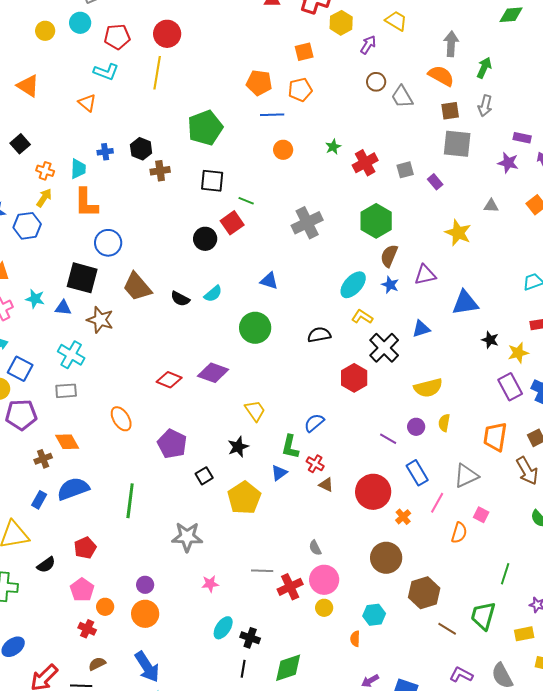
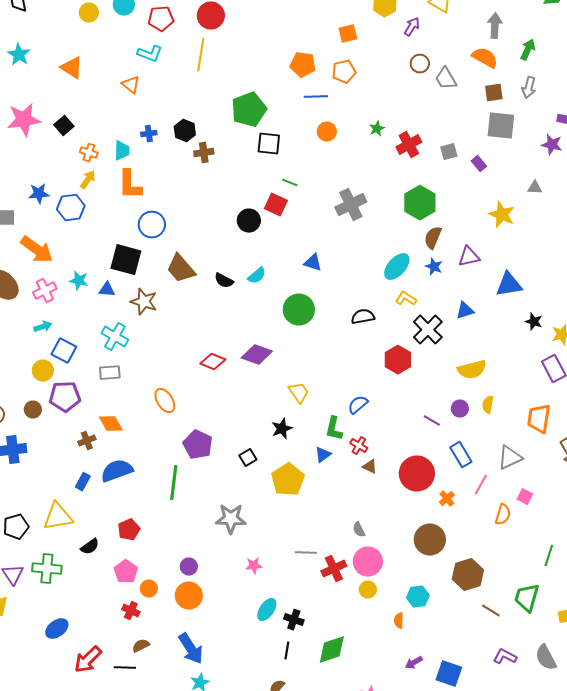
black square: (212, 181) -> (269, 144), moved
red square: (232, 223) -> (276, 205), turned -30
purple pentagon: (172, 444) -> (198, 445), moved

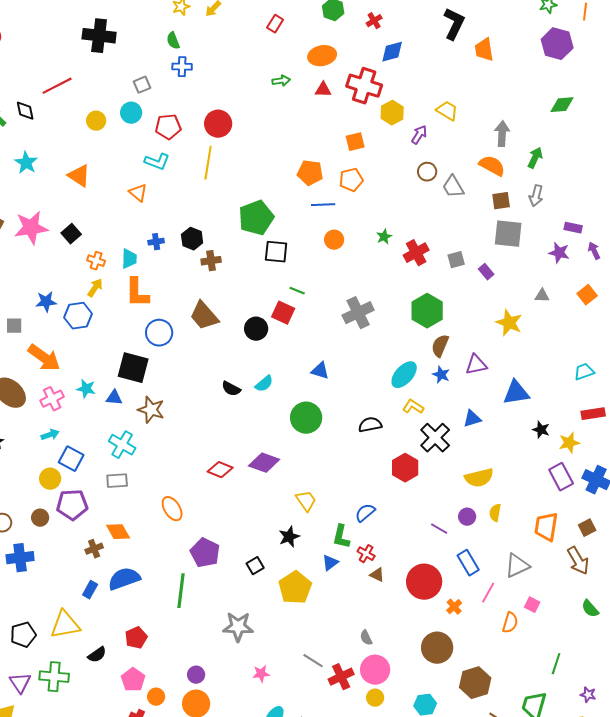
brown trapezoid: (181, 269) -> (204, 316), moved
gray line: (306, 553) -> (313, 661), turned 30

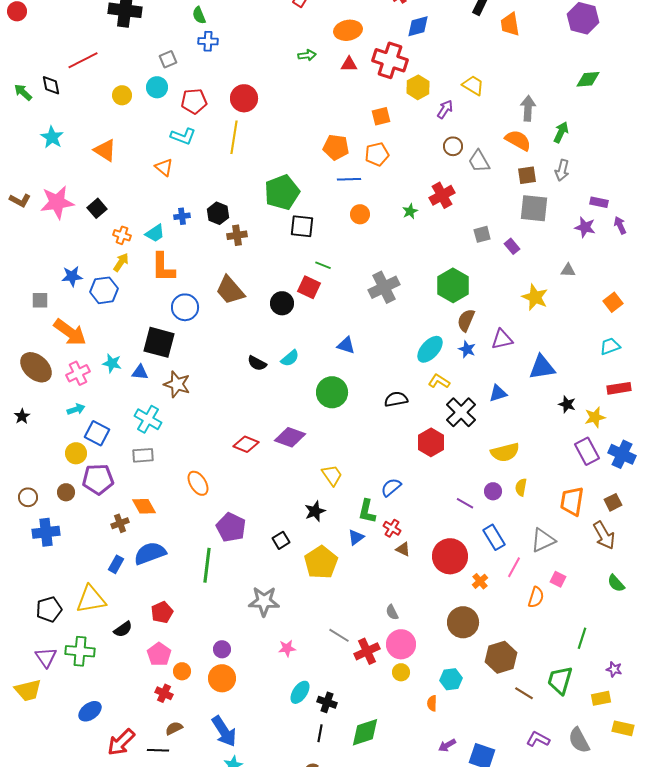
red cross: (416, 253) -> (442, 195), moved
cyan trapezoid: (129, 259) -> (155, 233), turned 55
orange square: (587, 295) -> (613, 302), moved

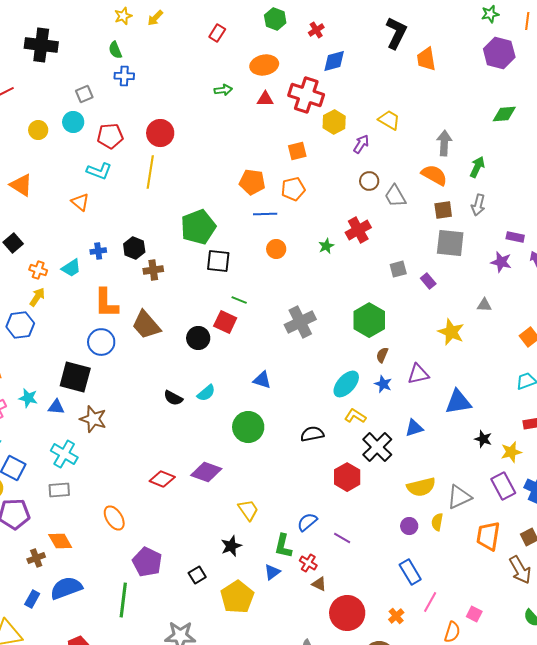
orange L-shape: (163, 267) -> (106, 303), moved
brown semicircle: (466, 320) -> (382, 355), size x0.7
purple line: (465, 503) -> (342, 538), moved
gray triangle: (543, 540) -> (459, 497), moved
red circle: (450, 556) -> (347, 613), moved

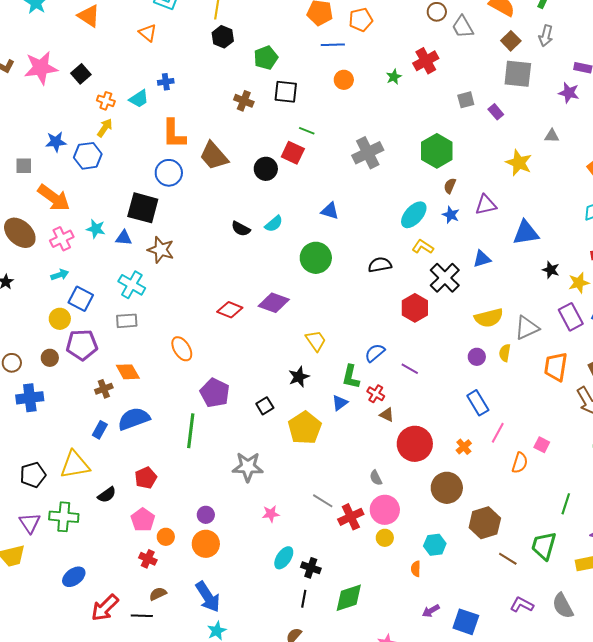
brown square: (443, 210) -> (511, 41), turned -36
green pentagon: (198, 227) -> (266, 58), size x0.7
black hexagon: (134, 248) -> (223, 37), moved
brown cross: (153, 270) -> (244, 101), moved, turned 30

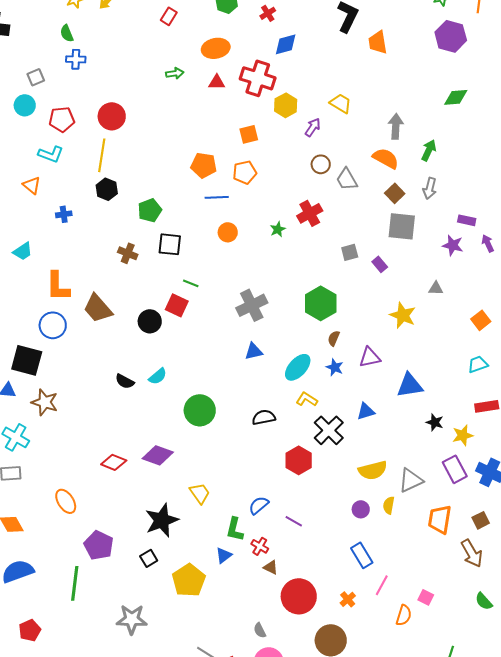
blue cross: (166, 82) -> (64, 214), moved
blue triangle: (330, 211) -> (254, 351), moved, turned -30
black star: (299, 377) -> (162, 520), moved, size x1.6

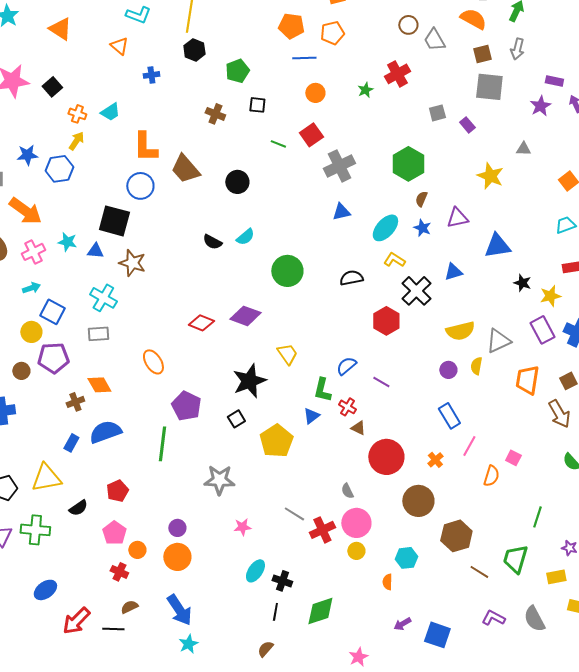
brown square: (395, 193) -> (482, 54), turned 30
black square: (170, 244) -> (257, 105), size x0.7
purple star: (453, 245) -> (540, 106), turned 30
red square: (177, 305) -> (311, 135), moved, turned 30

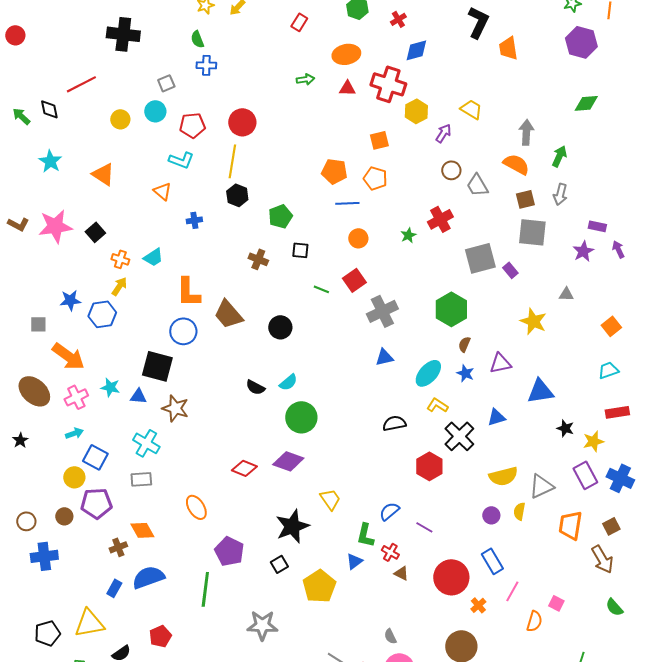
orange pentagon: (332, 33) -> (375, 178), turned 30
gray square: (437, 113) -> (480, 258), size x1.8
green circle: (287, 271) -> (301, 417), moved
red circle: (386, 457) -> (451, 577), moved

